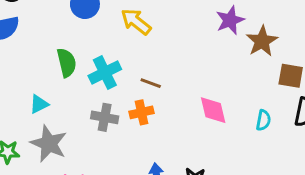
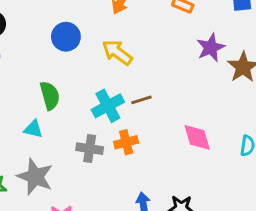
cyan cross: (105, 72) -> (108, 106), moved
brown line: (151, 83) -> (141, 100), moved, turned -36
cyan triangle: (39, 104) -> (33, 129), moved, turned 42

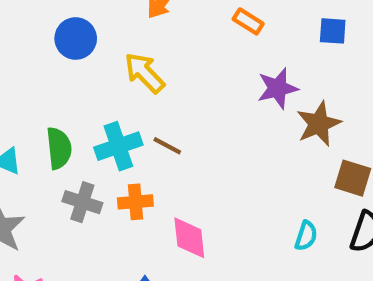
green semicircle: (50, 96) -> (59, 148), moved
brown line: (141, 100) -> (167, 146), turned 36
pink diamond: (197, 137) -> (189, 238), moved

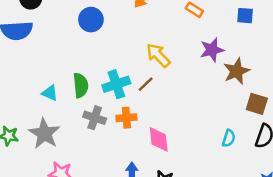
yellow arrow: (144, 73) -> (158, 55), moved
brown line: (167, 146) -> (146, 84), turned -72

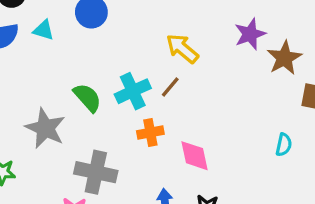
green semicircle: (81, 85) -> (87, 98), turned -30
cyan triangle: (50, 93) -> (44, 30), moved
gray cross: (95, 118) -> (96, 172), moved, size x1.4
gray star: (44, 134) -> (45, 128), moved

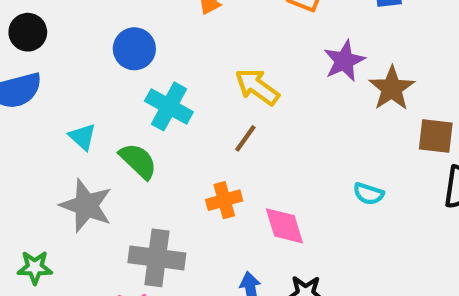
cyan triangle: (44, 30) -> (82, 137), moved, turned 30
cyan cross: (133, 91) -> (169, 106), moved, turned -32
cyan semicircle: (284, 145) -> (368, 194), moved, turned 100

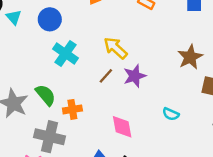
purple star: (344, 61) -> (135, 76), moved
cyan triangle: (82, 137) -> (14, 17), moved
green semicircle: (138, 161) -> (46, 95), moved
orange cross: (224, 200) -> (72, 109), moved

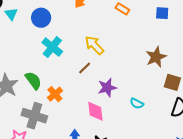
purple star: (135, 76) -> (107, 88), moved
orange cross: (72, 109) -> (55, 94), turned -35

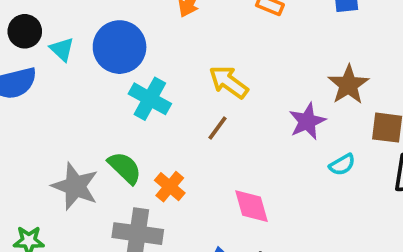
blue circle: (41, 18) -> (120, 47), size x1.4
purple star: (107, 88) -> (307, 121), moved
cyan semicircle: (137, 103) -> (342, 165), moved, turned -48

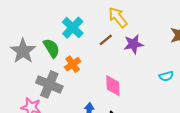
cyan cross: (150, 99) -> (73, 28), moved
purple star: (307, 121) -> (133, 44), moved

